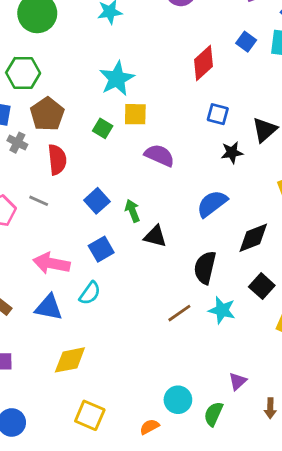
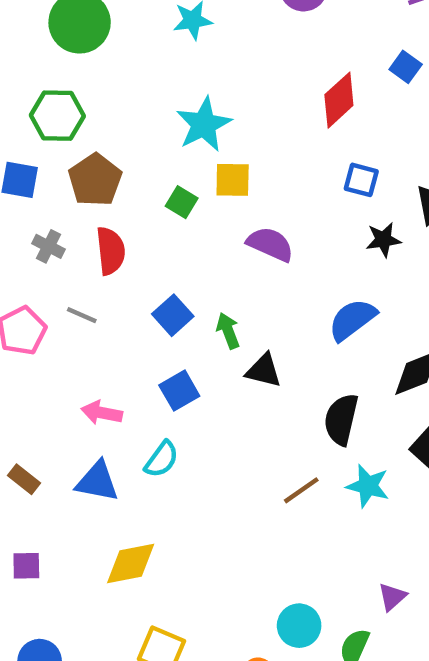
gray cross: (17, 143) -> (48, 246), moved
pink arrow: (51, 263) -> (102, 413), size x0.7

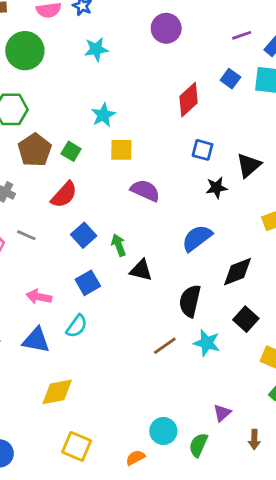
cyan star: (204, 124) -> (103, 115), size x0.7
green square: (182, 202) -> (71, 151), moved
red semicircle: (111, 251) -> (64, 195), moved, turned 48

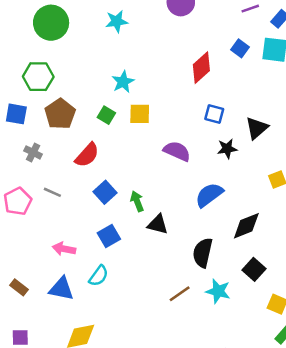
green square: (71, 151) -> (106, 115), moved
purple semicircle: (145, 190) -> (177, 151), moved

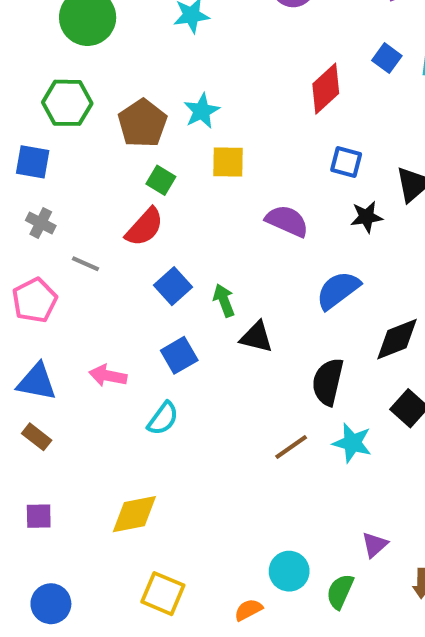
brown pentagon: (60, 114) -> (143, 123), moved
green square: (106, 115) -> (161, 180), moved
gray cross: (33, 152) -> (41, 223), moved
gray line: (52, 192) -> (86, 264), moved
blue triangle: (61, 289) -> (37, 382), moved

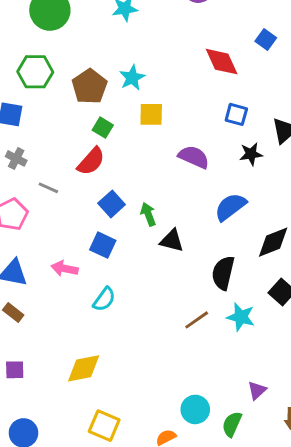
red diamond: (326, 89) -> (222, 62), turned -72
blue square: (179, 355) -> (103, 245), moved, turned -35

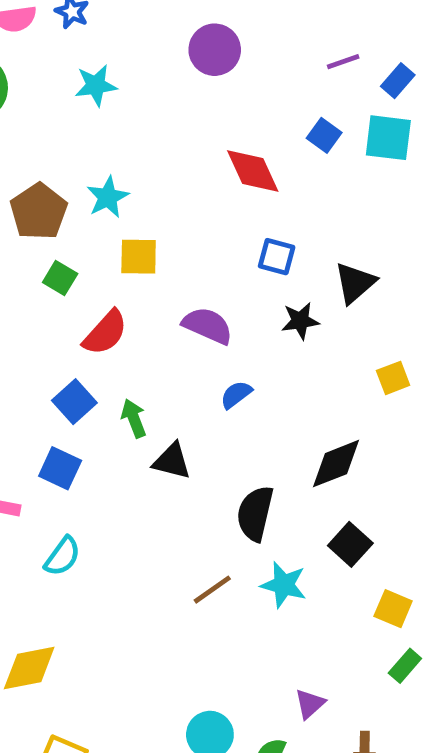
red semicircle: (91, 161) -> (105, 333), moved
blue semicircle: (230, 207) -> (236, 395), moved, size x0.6

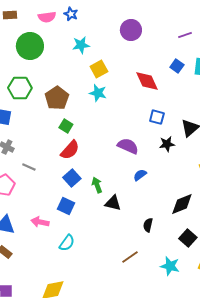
cyan star: (108, 197) -> (98, 93), moved, turned -30
yellow square: (139, 257) -> (99, 69), moved, turned -30
red semicircle: (105, 333) -> (70, 150), moved
black semicircle: (255, 513) -> (148, 225), size x0.6
cyan star: (284, 585) -> (170, 266), moved

